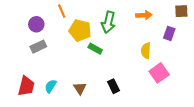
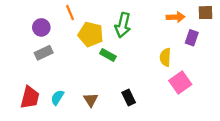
orange arrow: (144, 15) -> (176, 17), moved

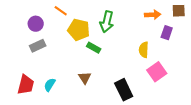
orange line: (70, 13) -> (61, 11), turned -32
black rectangle: (129, 97) -> (124, 90), moved, size x1.5
brown triangle: (91, 100) -> (85, 78), moved

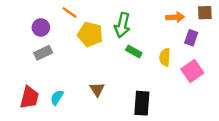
green rectangle: (94, 48) -> (134, 52), moved
pink square: (157, 72) -> (192, 71), moved
black rectangle: (124, 90) -> (142, 103), turned 30

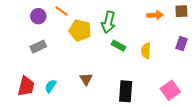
purple circle: (41, 27) -> (38, 16), moved
purple rectangle: (191, 38) -> (181, 44), moved
pink square: (192, 71) -> (170, 90), moved

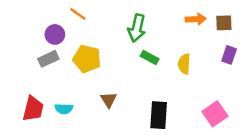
brown square: (181, 11) -> (224, 23), moved
purple circle: (38, 16) -> (55, 34), moved
yellow pentagon: (80, 30) -> (87, 59), moved
cyan semicircle: (50, 86) -> (64, 109), turned -120

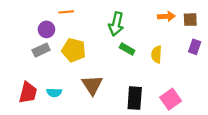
orange line: (78, 14) -> (66, 12), turned -40
brown triangle: (109, 100) -> (92, 85), size x1.5
pink square: (215, 114) -> (171, 99), moved

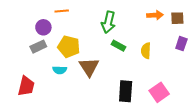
brown triangle: (92, 85) -> (89, 67), moved
cyan semicircle: (54, 93) -> (60, 70), moved

